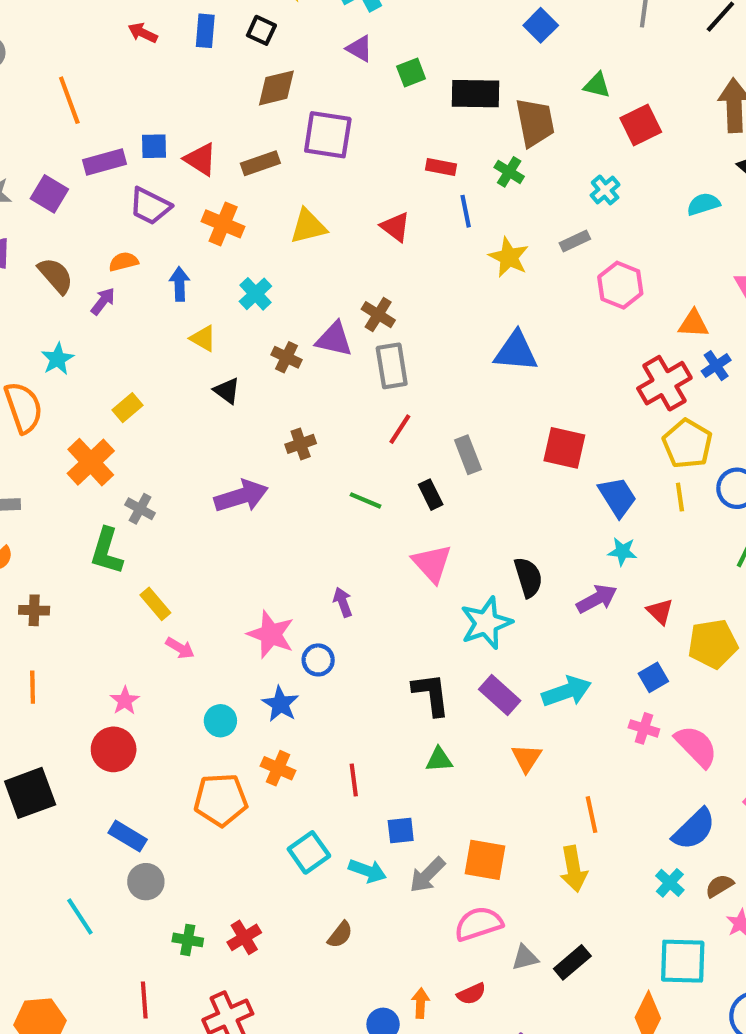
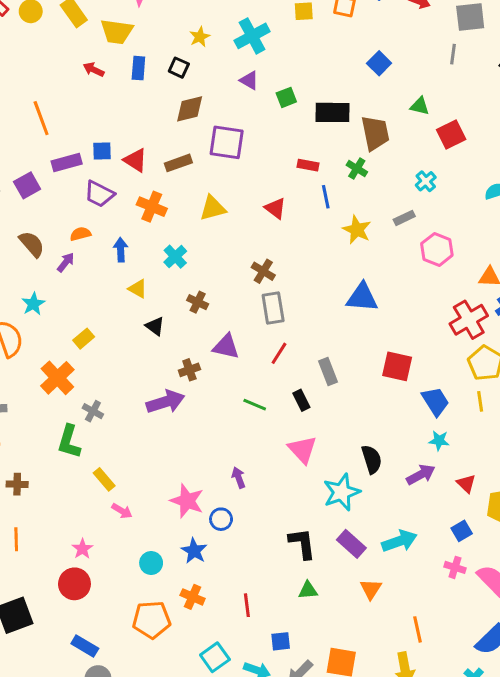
purple square: (49, 194) -> (27, 185), turned 30
purple triangle: (334, 339) -> (226, 347), moved
brown cross: (301, 444) -> (189, 370), moved

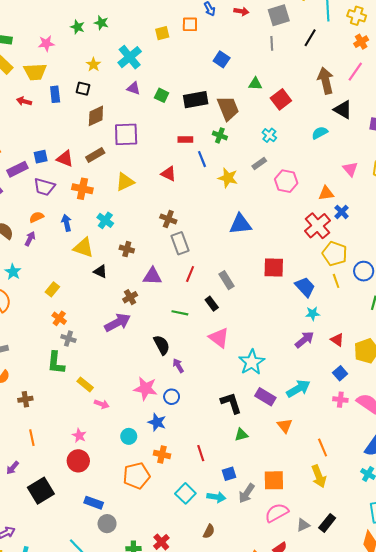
green square: (286, 97) -> (162, 95), turned -32
yellow triangle: (138, 289) -> (83, 248), size x1.5
orange cross: (57, 378) -> (59, 318), moved, size x0.6
black semicircle: (372, 459) -> (162, 345), moved

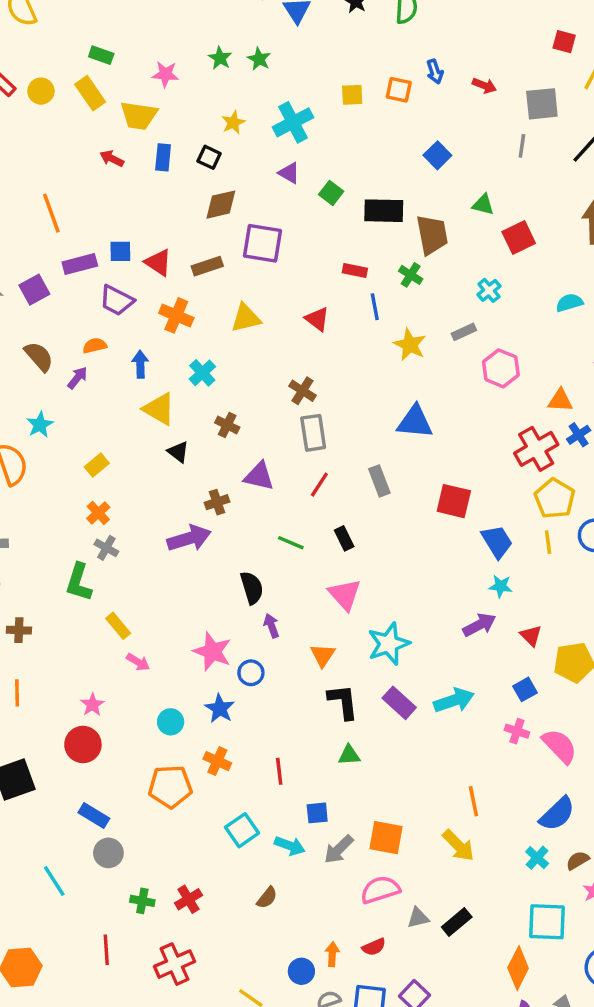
gray rectangle: (226, 280) -> (379, 481), moved
orange triangle: (285, 426) -> (323, 655), moved
yellow arrow: (319, 476) -> (458, 846), turned -35

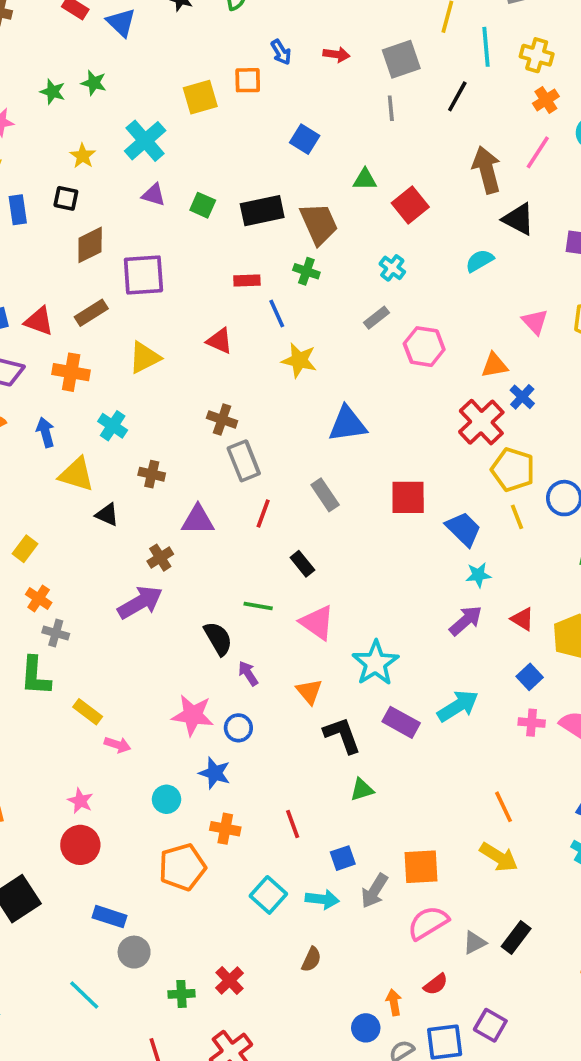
yellow square: (352, 95) -> (200, 97), size x1.4
yellow star: (410, 345) -> (299, 360), moved
green line: (291, 543) -> (258, 606), moved

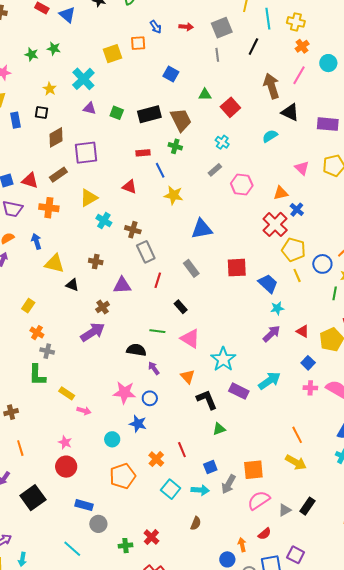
cyan cross: (113, 426) -> (104, 221), moved
black semicircle: (218, 639) -> (136, 350), turned -48
orange cross: (225, 829) -> (156, 459), moved, turned 35

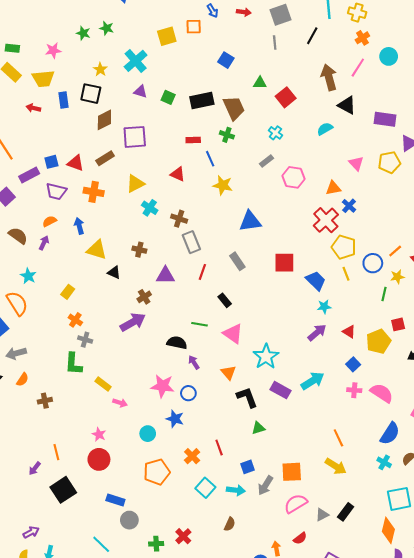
black square: (42, 113) -> (91, 94), size x1.5
orange line: (20, 448) -> (56, 452), moved

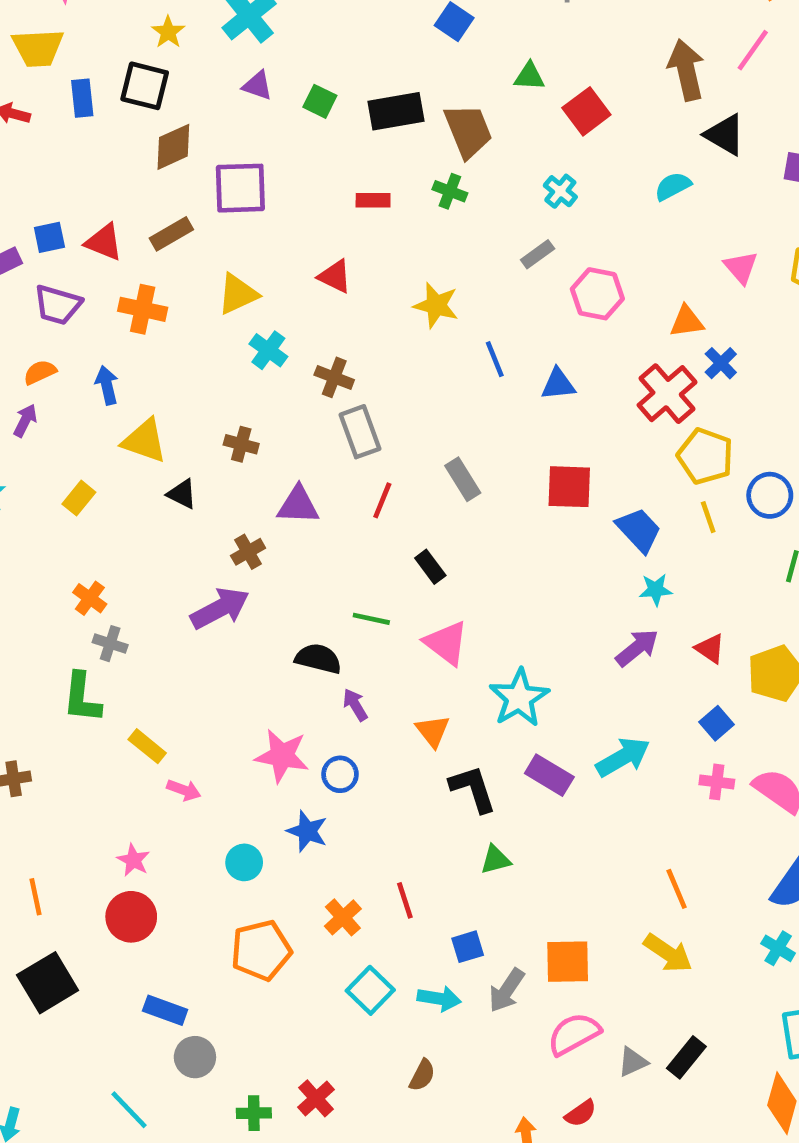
blue line: (210, 159) -> (495, 359), moved
blue triangle: (250, 221) -> (558, 384), moved, size x0.7
yellow rectangle: (68, 292) -> (79, 498), moved

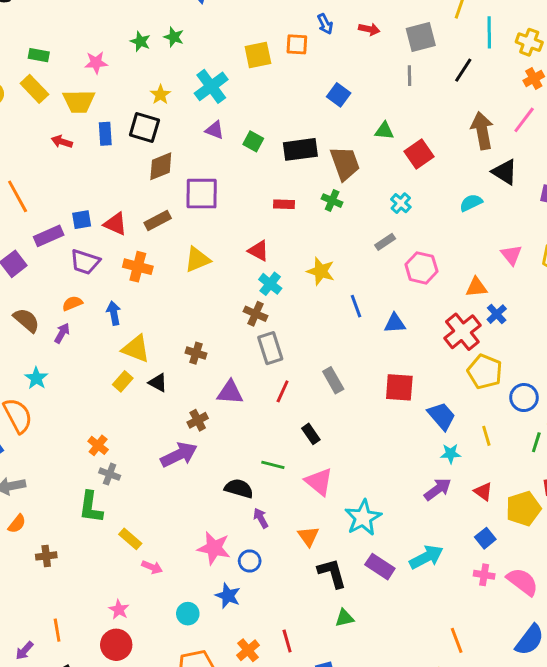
cyan cross: (268, 350) -> (270, 284), moved
yellow rectangle: (79, 498) -> (123, 381), moved
yellow line: (708, 517) -> (486, 436), moved

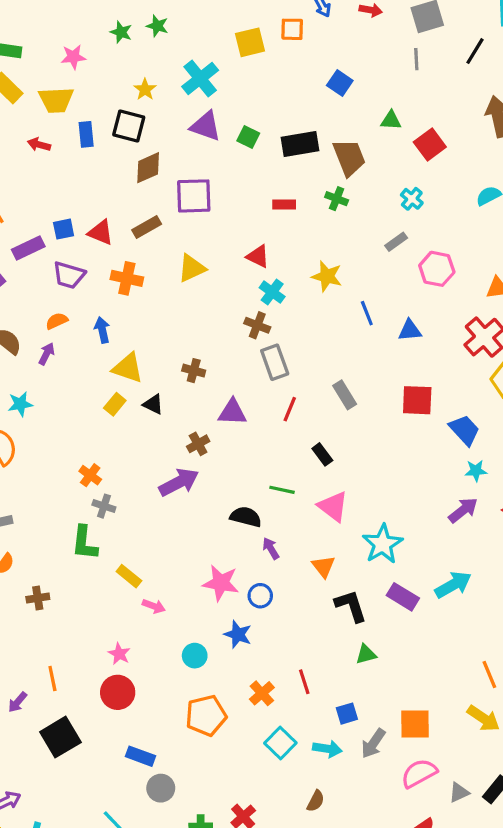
purple triangle: (215, 130) -> (206, 126), size x1.5
cyan star: (36, 378) -> (20, 404), turned 30

